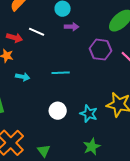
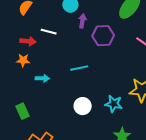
purple arrow: (72, 27) -> (82, 21), turned -72
purple hexagon: (101, 50) -> (103, 36), moved

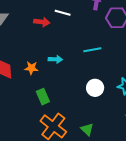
orange star: (23, 60) -> (31, 68), moved
green rectangle: (23, 111) -> (43, 97), moved

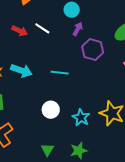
cyan arrow: (55, 59) -> (21, 71), size x1.5
green triangle: (87, 129) -> (47, 150), moved

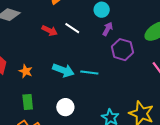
cyan arrow: (21, 71) -> (63, 70), moved
white circle: (51, 110) -> (65, 107), moved

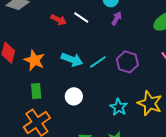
purple hexagon: (122, 50) -> (127, 62), moved
orange star: (26, 71) -> (34, 60), size x1.5
cyan line: (89, 73) -> (98, 62), turned -42

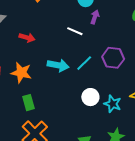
white line: (81, 18) -> (75, 31), moved
red arrow: (59, 20) -> (27, 38), moved
white circle: (74, 96) -> (90, 97), moved

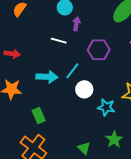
purple hexagon: (113, 58) -> (99, 50), moved
white circle: (90, 97) -> (84, 89), moved
green rectangle: (28, 103) -> (39, 115), moved

